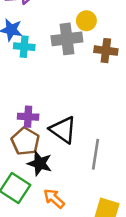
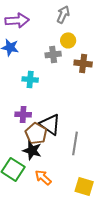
gray cross: (67, 39) -> (53, 54), size x0.7
cyan cross: (24, 47) -> (30, 79), moved
brown pentagon: (25, 141) -> (36, 133), moved

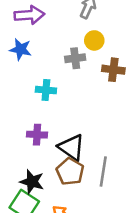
brown pentagon: (36, 133) -> (70, 171), moved
black star: (32, 150) -> (32, 182), moved

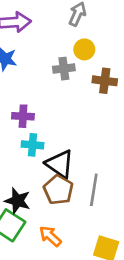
cyan cross: (46, 90) -> (33, 145), moved
purple cross: (37, 135) -> (23, 116), moved

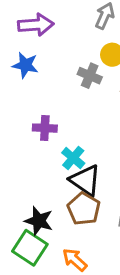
gray cross: (64, 69) -> (90, 76), turned 30
cyan cross: (33, 145) -> (73, 158), moved, turned 35

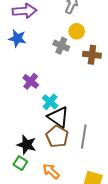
purple cross: (45, 128) -> (31, 81), turned 35
green square: (30, 248) -> (20, 163), size x0.6

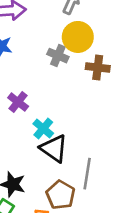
yellow circle: (77, 31) -> (78, 37), size x1.5
brown pentagon: (57, 137) -> (61, 195), moved

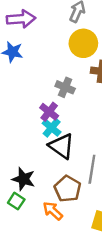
gray cross: (58, 56) -> (65, 87), moved
purple cross: (18, 102) -> (49, 112), moved

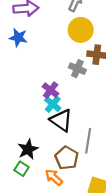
gray cross: (65, 87) -> (77, 69), moved
black star: (23, 179) -> (28, 149), turned 30

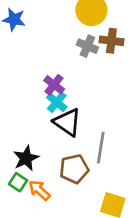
gray cross: (77, 69) -> (87, 46), moved
brown pentagon: (67, 158) -> (74, 169), turned 30
orange arrow: (54, 177) -> (39, 190), moved

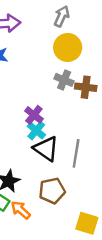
brown cross: (111, 41) -> (86, 87), moved
gray line: (101, 148) -> (76, 153), moved

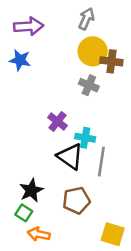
brown cross: (86, 87) -> (111, 61), moved
cyan cross: (36, 131) -> (85, 138), moved, turned -30
orange arrow: (21, 210) -> (39, 234), moved, turned -30

